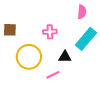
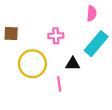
pink line: (53, 75) -> (59, 84), turned -72

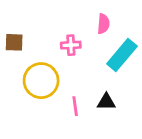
pink semicircle: (92, 13) -> (103, 24), moved
black triangle: (73, 64) -> (106, 102), moved

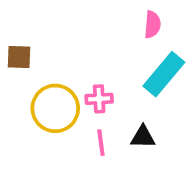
pink semicircle: (103, 24) -> (152, 25), moved
pink cross: (71, 45) -> (99, 99), moved

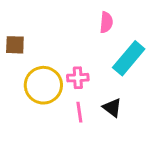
pink semicircle: (152, 25) -> (106, 22), moved
black triangle: (143, 137) -> (112, 108), turned 36

